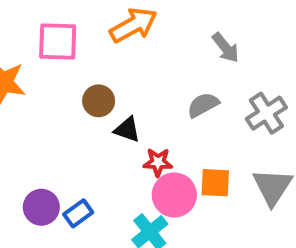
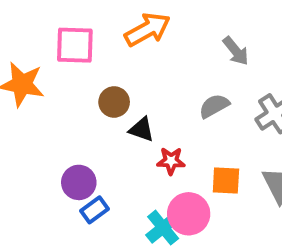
pink circle: (174, 195) -> (189, 214), moved
purple circle: (41, 207) -> (79, 182), moved

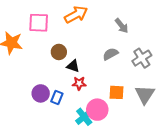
red star: (171, 161) -> (79, 83), moved
blue rectangle: (94, 210) -> (57, 97), moved, turned -32

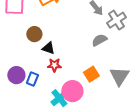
gray semicircle: (110, 54) -> (99, 40), moved
gray cross: (142, 58) -> (116, 20), moved
orange square: (116, 92) -> (91, 74), turned -35

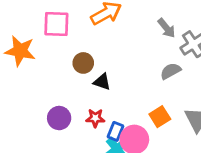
red star: (54, 65) -> (95, 118), moved
blue rectangle: (32, 79) -> (115, 131), moved

